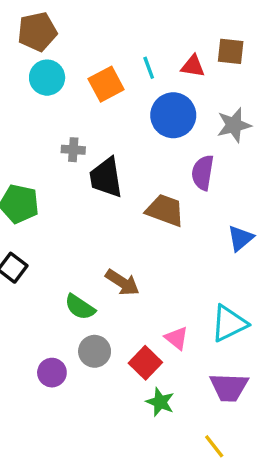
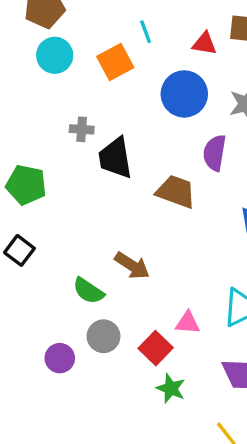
cyan line: (149, 68) -> (146, 32), moved
pink triangle: (177, 338) -> (188, 323), turned -35

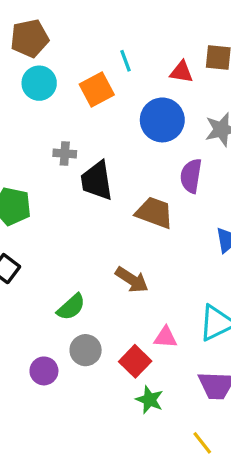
brown arrow: (132, 266) -> (132, 280), moved
green semicircle: (88, 291) -> (71, 307), turned -76

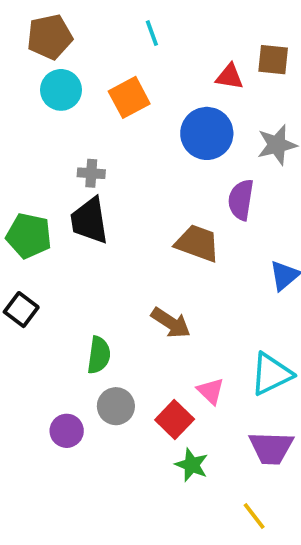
cyan line: (125, 61) -> (152, 33), moved
black trapezoid: (97, 181) -> (89, 221), moved
green semicircle: (71, 307) -> (99, 355), turned -40
pink triangle: (165, 337) -> (211, 391), turned 40

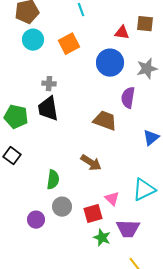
red square: (175, 419) -> (93, 214), turned 30
purple trapezoid: (271, 448) -> (128, 229), moved

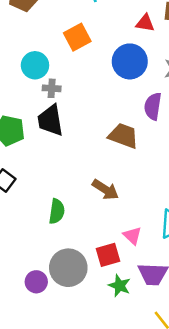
cyan circle: (33, 40) -> (35, 65), moved
gray circle: (62, 207) -> (68, 268), moved, size x1.5
purple circle: (36, 220) -> (36, 282), moved

